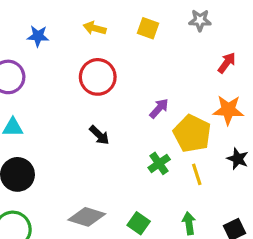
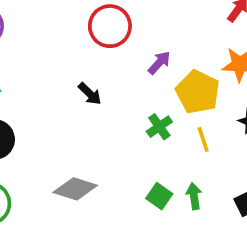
red circle: (98, 77) -> (110, 26), moved
green square: (139, 223) -> (159, 196), moved

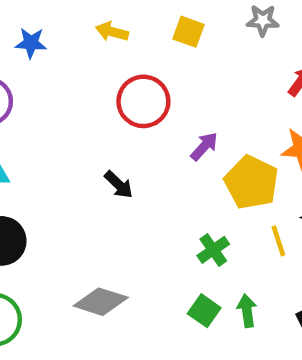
green cross: (159, 127) -> (213, 250), moved
yellow line: (203, 139) -> (278, 241), moved

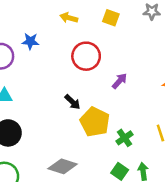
blue star: (31, 43) -> (30, 41), moved
yellow pentagon: (251, 182) -> (95, 122), moved

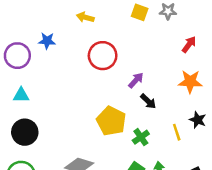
yellow square: (111, 18) -> (140, 12), moved
black arrow: (72, 102) -> (148, 101), moved

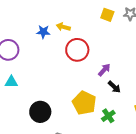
yellow arrow: (85, 17) -> (63, 27), moved
blue star: (47, 41) -> (43, 32), moved
black circle: (25, 132) -> (40, 112), moved

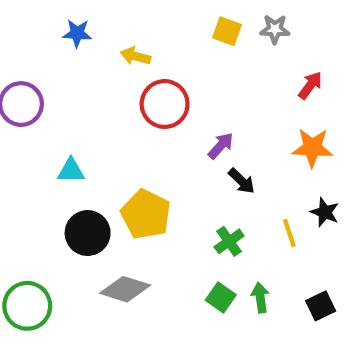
blue star: (43, 32) -> (77, 33), moved
cyan triangle: (11, 82) -> (71, 171), moved
yellow pentagon: (84, 103) -> (146, 214), moved

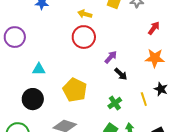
yellow arrow: (135, 56) -> (85, 14), moved
black circle: (88, 233) -> (33, 99), moved

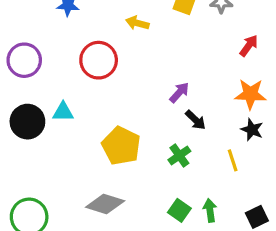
red circle: (84, 37) -> (99, 60), moved
black star: (161, 89) -> (252, 130), moved
black circle: (33, 99) -> (27, 122), moved
green cross: (115, 103) -> (179, 155), moved

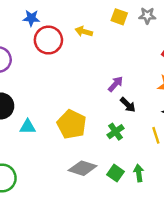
red circle: (99, 60) -> (48, 40), moved
cyan triangle: (63, 112) -> (28, 127), moved
gray diamond: (105, 204) -> (83, 168), moved

